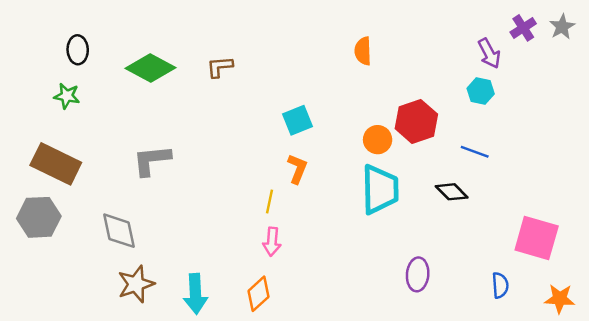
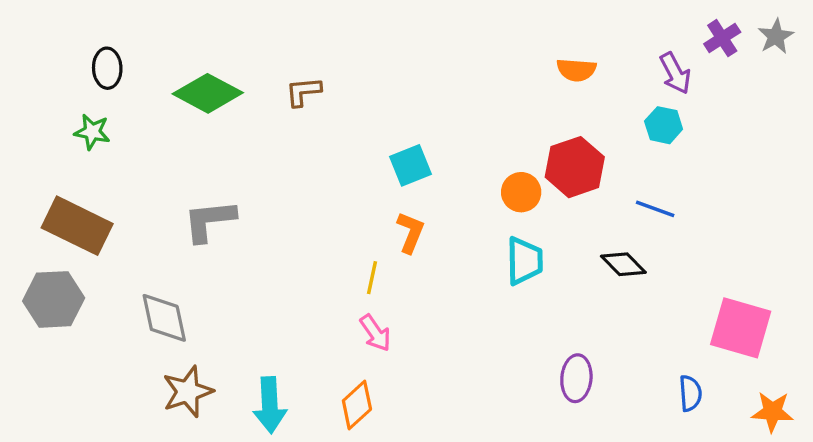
orange semicircle: (363, 51) -> (576, 70), moved, turned -84
cyan trapezoid: (380, 189) -> (524, 261), size x0.7
pink arrow: (272, 242) -> (375, 333), turned -40

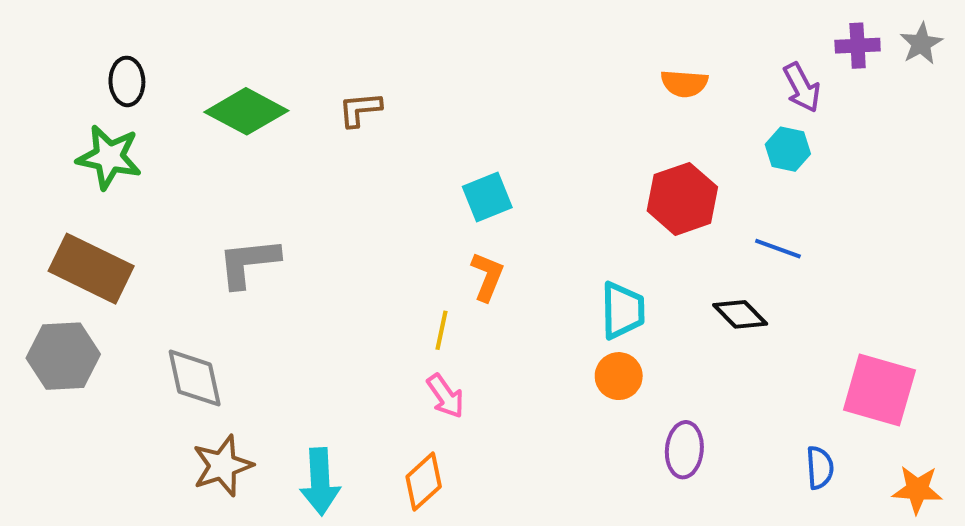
purple cross: (722, 38) -> (858, 46), turned 30
green star: (92, 132) -> (109, 157), size x1.5
orange circle: (521, 192) -> (619, 376), moved

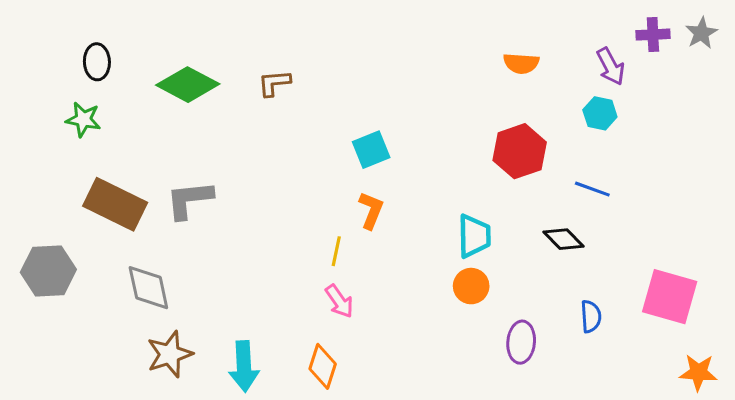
green star: (109, 157) -> (83, 119), size x0.7
brown rectangle: (91, 269) -> (115, 204), moved
blue semicircle: (820, 468) -> (591, 316), moved
orange diamond: (424, 482) -> (323, 366), turned -30

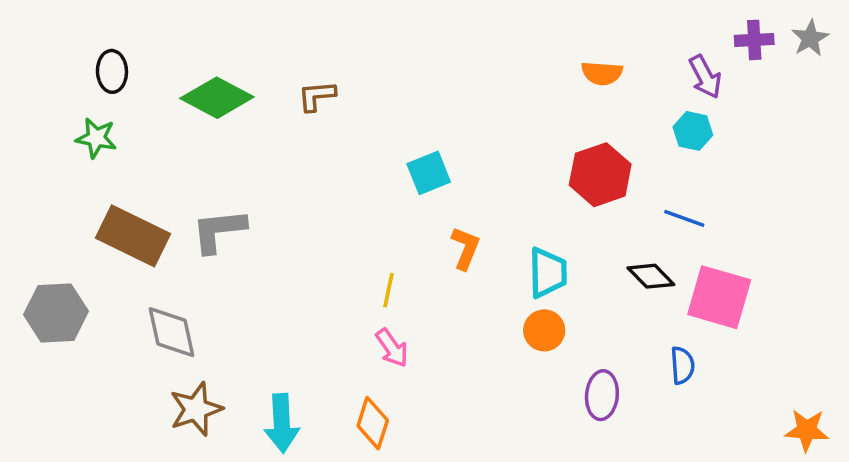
orange L-shape: (371, 210) -> (465, 248), moved
pink square: (670, 297) -> (719, 297), moved

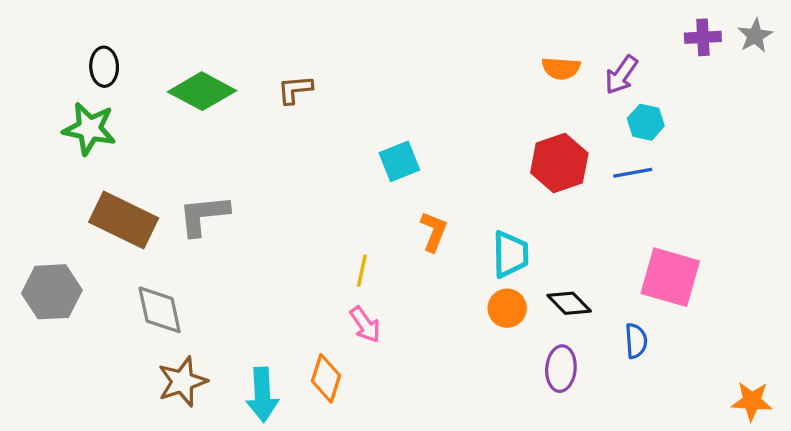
purple arrow: (705, 77) -> (621, 75), moved, turned 63
green star: (96, 138) -> (89, 129), size x1.4
blue line: (684, 218) -> (633, 173), moved, turned -30
black diamond: (651, 276) -> (569, 303), moved
orange diamond: (373, 423) -> (326, 378), moved

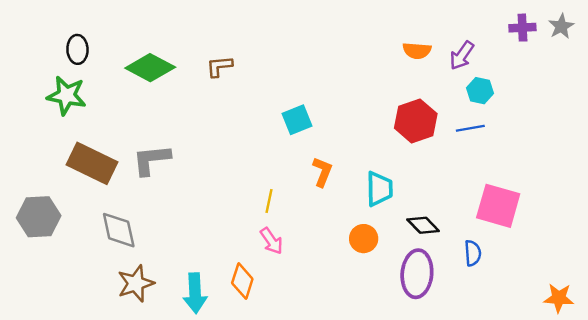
orange circle: (507, 308) -> (364, 239), moved
purple ellipse: (561, 369) -> (417, 274), size x1.4

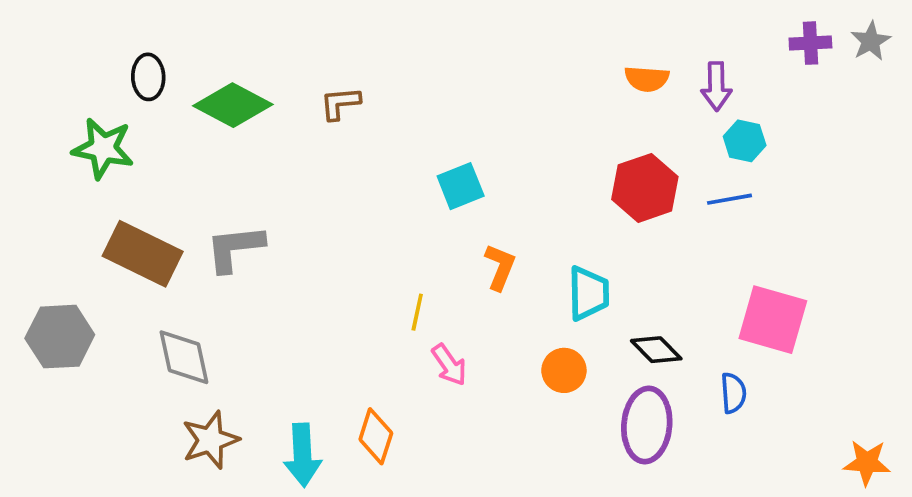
black ellipse: (77, 49) -> (148, 77), moved
purple arrow: (462, 55) -> (716, 86), turned -36
pink arrow: (271, 241) -> (449, 365), moved

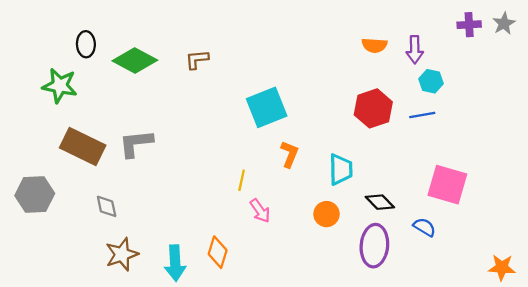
cyan square: (461, 186) -> (267, 107), size x1.5
gray diamond: (184, 357) -> (107, 206), size x0.7
blue semicircle: (733, 393) -> (424, 227), turned -55

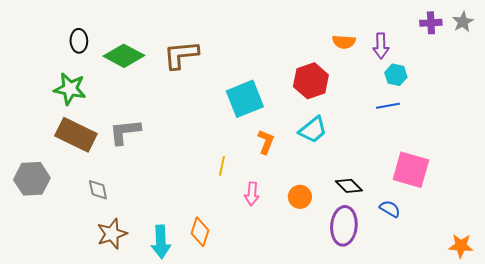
brown L-shape: (197, 59) -> (181, 55), size x1.6
green star: (60, 86) -> (70, 89), moved
red hexagon: (373, 108) -> (311, 81), moved
cyan trapezoid: (341, 169) -> (313, 130), moved, turned 52
pink arrow: (260, 211) -> (252, 194), moved, turned 40

